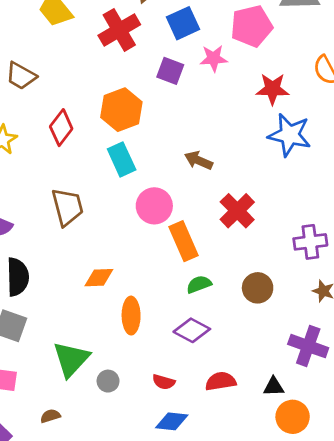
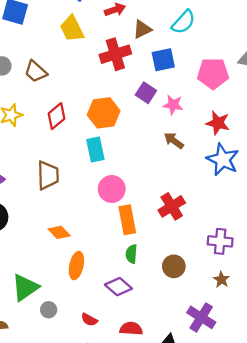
pink star: (214, 58) -> (173, 105), moved
brown arrow: (199, 160) -> (174, 141), moved
orange diamond: (99, 278) -> (59, 232), turned 35
green semicircle: (199, 284) -> (131, 254), turned -78

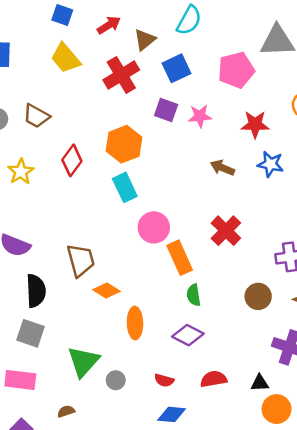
brown arrow: (174, 141) -> (222, 168), moved
blue star: (223, 160) -> (270, 164), size x0.7
brown trapezoid: (48, 175) -> (81, 260), moved
brown circle: (174, 266) -> (258, 296), moved

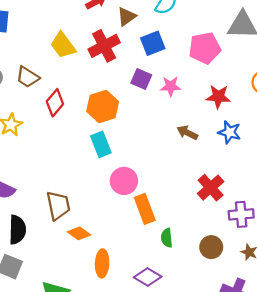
yellow trapezoid: (65, 58) -> (63, 45), moved
red diamond: (72, 160) -> (55, 103), moved
red cross: (226, 231) -> (211, 188), moved
green semicircle: (194, 295) -> (167, 238), moved

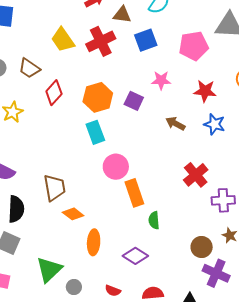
brown triangle: (127, 16) -> (122, 15), turned 42
purple square: (141, 79) -> (134, 101), moved
brown circle: (211, 247) -> (202, 247), moved

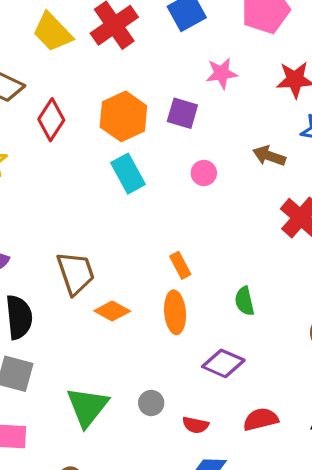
brown arrow: (175, 124) -> (269, 156), moved
pink circle: (116, 167) -> (204, 173), moved, size x0.6
orange rectangle: (134, 193) -> (180, 265), moved, size x0.6
orange ellipse: (94, 242) -> (175, 312), moved
gray circle: (74, 287) -> (151, 403), moved

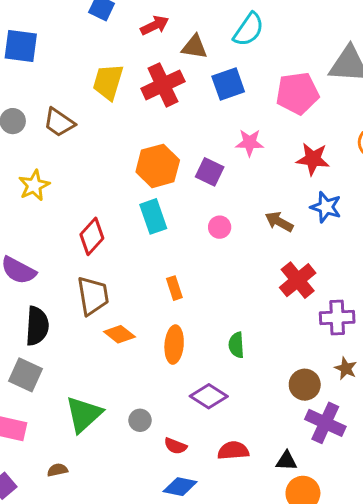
yellow trapezoid: (53, 32) -> (108, 82), turned 51
red diamond: (51, 120) -> (92, 236), moved
orange rectangle: (180, 265) -> (174, 288), moved

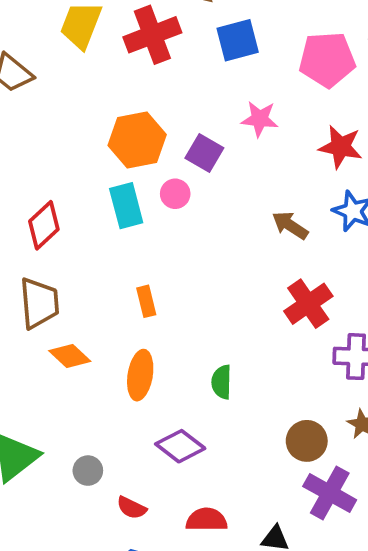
pink circle: (220, 227) -> (175, 194), moved

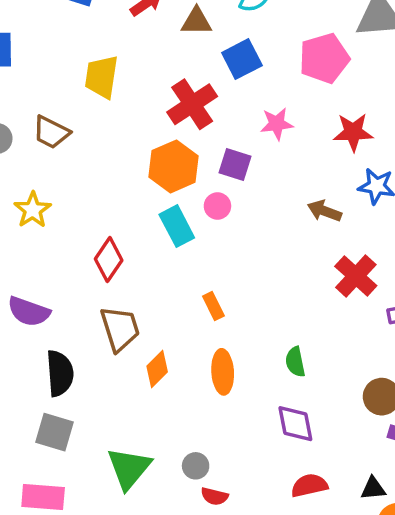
red cross: (152, 35) -> (192, 104), moved
orange diamond: (70, 356) -> (157, 369), turned -75
purple diamond: (180, 446) -> (295, 424), moved, turned 54
red semicircle: (132, 508) -> (215, 496), moved

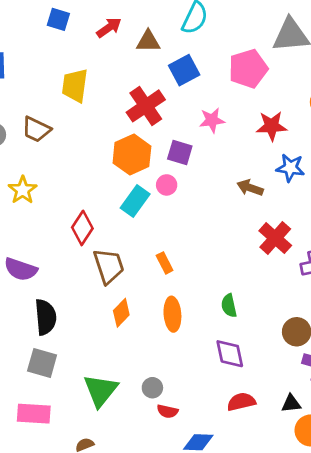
cyan rectangle: (177, 226) -> (135, 201), turned 64
brown trapezoid: (120, 329) -> (109, 266), moved

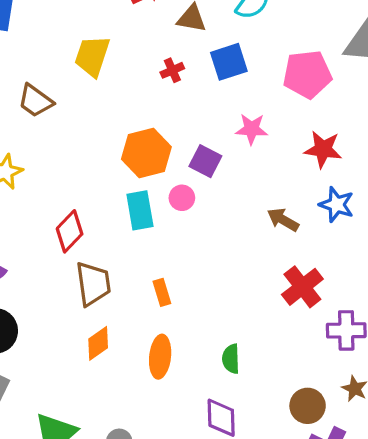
red cross: (146, 106) -> (172, 70), moved, size x0.5
cyan rectangle: (135, 201) -> (140, 210), turned -56

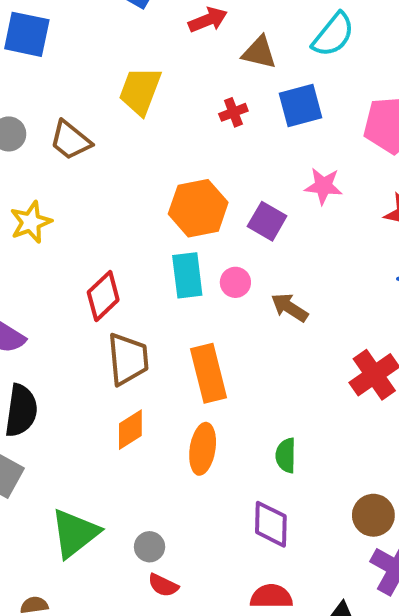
pink circle: (182, 198) -> (235, 282), moved
brown arrow: (283, 220) -> (289, 307), moved
orange rectangle: (162, 292) -> (208, 373), size x1.8

